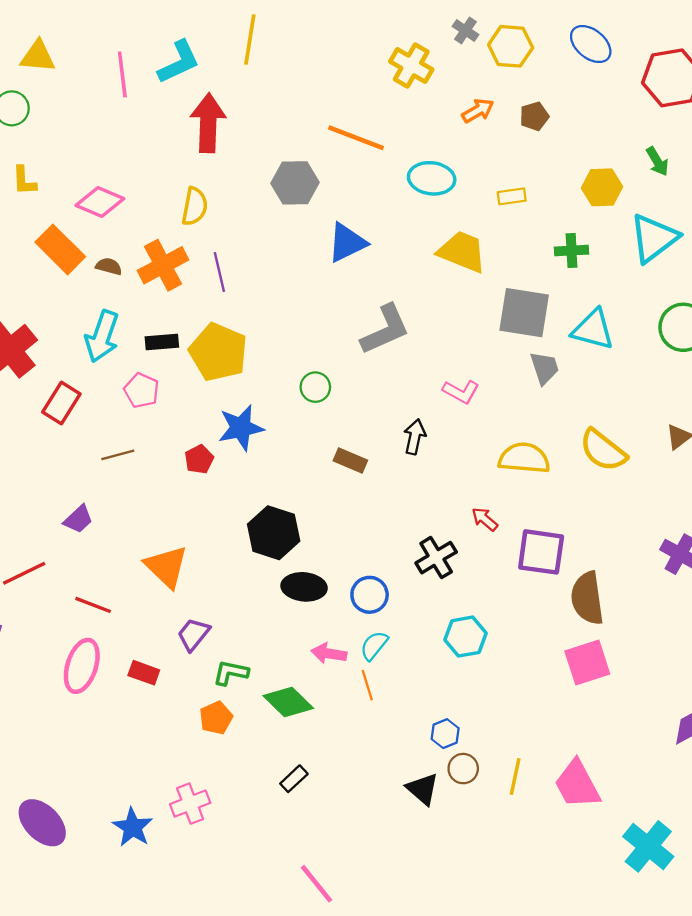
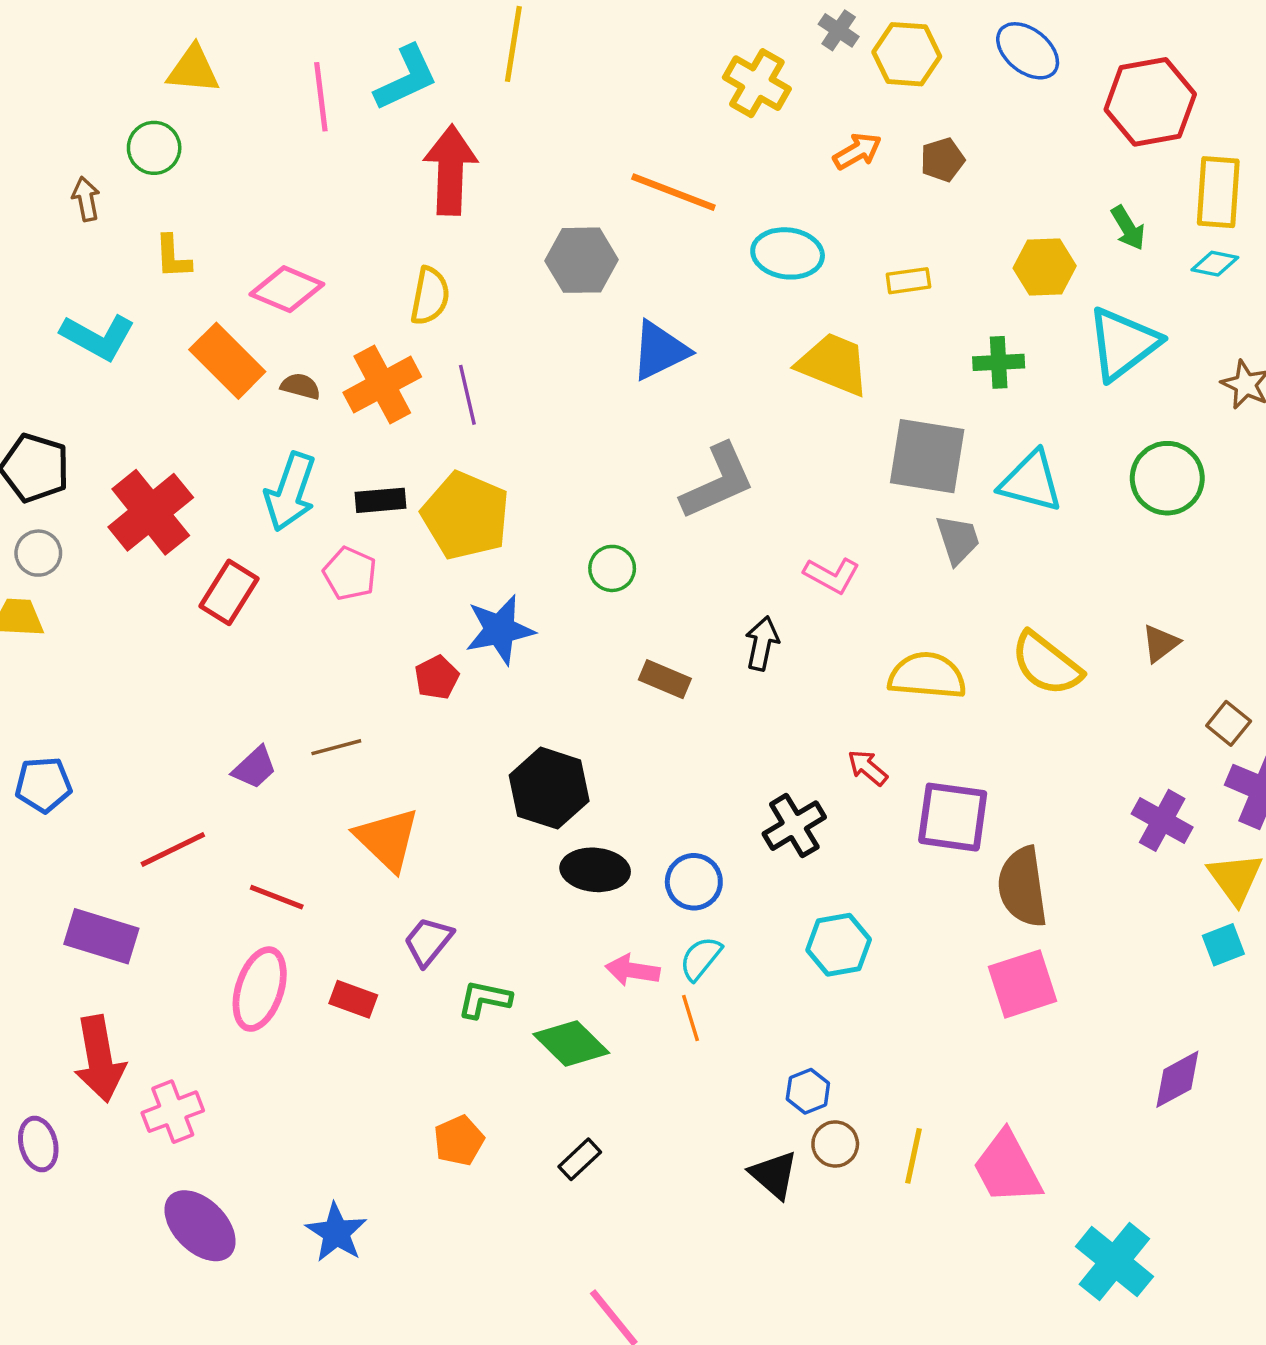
brown line: (118, 455) -> (336, 747), moved
orange pentagon: (216, 718) -> (459, 1141), moved
pink cross: (190, 804) -> (173, 1112), moved

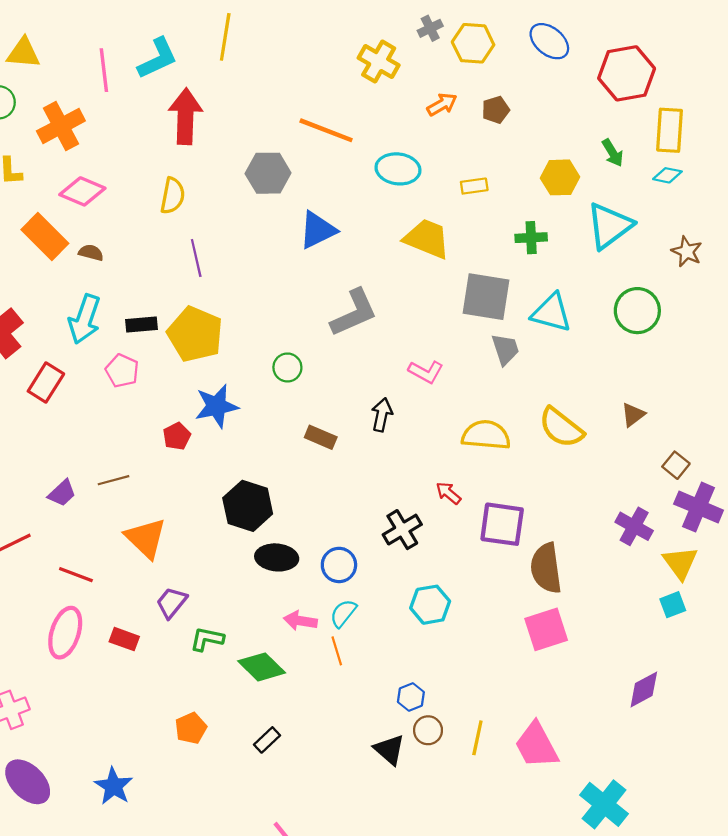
gray cross: (839, 30) -> (430, 28), turned 30
orange cross: (382, 385) -> (61, 126), moved

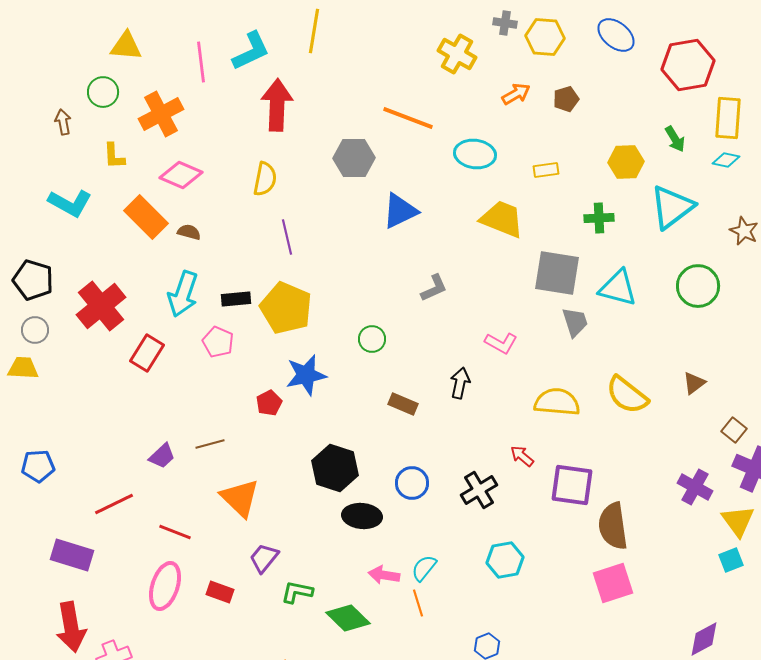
gray cross: (430, 28) -> (505, 23), turned 35
gray L-shape: (354, 313) -> (434, 288), size x0.6
blue circle: (339, 565) -> (412, 483), moved

